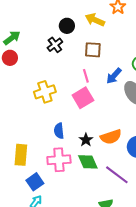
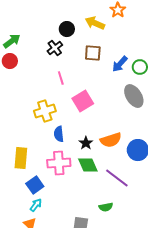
pink line: (86, 76) -> (61, 78), moved
blue arrow: (114, 76) -> (120, 64), moved
yellow cross: (45, 92) -> (45, 111), moved

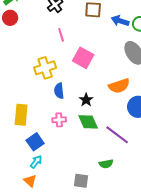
blue arrow: (120, 64) -> (120, 21), turned 66
pink square: (83, 101) -> (83, 58), turned -30
orange semicircle: (111, 140) -> (119, 86), moved
pink cross: (59, 163) -> (59, 120), size x0.6

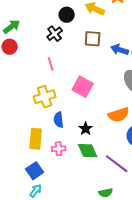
pink line: (61, 35) -> (51, 64), moved
yellow rectangle: (21, 115) -> (36, 139), moved

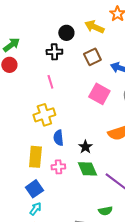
black cross: (55, 34) -> (54, 52), turned 35
brown square: (93, 39) -> (92, 57), turned -30
pink square: (83, 87) -> (99, 94), moved

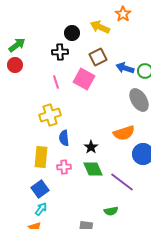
pink square: (99, 94) -> (84, 79), moved

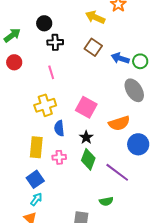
black circle: (72, 33) -> (44, 23), moved
brown square: (98, 57) -> (93, 47), turned -30
red circle: (15, 65) -> (14, 62), moved
pink square: (84, 79) -> (86, 107), moved
green diamond: (93, 169) -> (88, 159), turned 45

